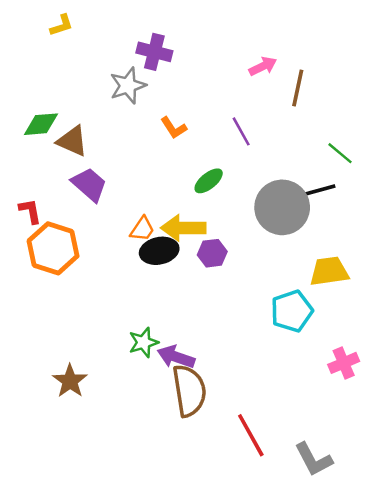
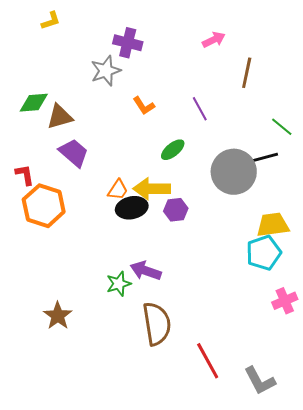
pink arrow: (263, 66) -> (214, 40), moved
brown triangle: (72, 141) -> (60, 117), turned -40
cyan pentagon: (292, 311) -> (264, 253), moved
purple arrow: (176, 357) -> (146, 271), moved

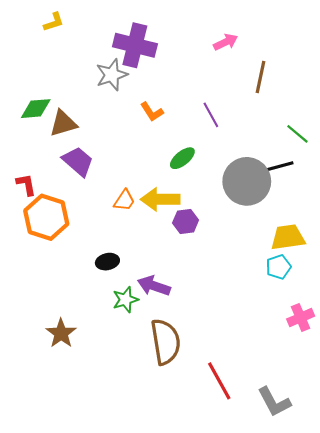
purple cross: (128, 43) -> (135, 45), size x1.4
black ellipse: (132, 208) -> (107, 262), moved, size x0.7
cyan pentagon: (264, 253) -> (278, 267), size x0.7

